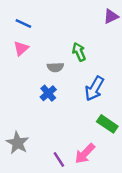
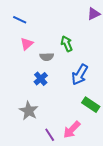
pink triangle: (21, 48) -> (27, 44), moved
gray star: (18, 143) -> (29, 111), moved

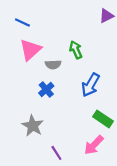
pink triangle: (27, 44) -> (30, 50), size x1.5
pink arrow: (72, 130) -> (94, 145), moved

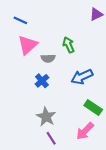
blue arrow: (90, 85) -> (82, 77), turned 35
gray star: (33, 126) -> (46, 117), moved

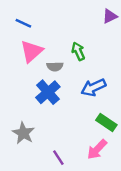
blue cross: (42, 81) -> (48, 92), size x1.5
gray star: (46, 117) -> (23, 133), moved

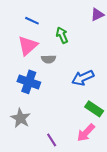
blue line: (23, 23) -> (32, 21), moved
green arrow: (78, 51) -> (62, 35), moved
blue cross: (48, 92) -> (29, 82), moved, turned -30

